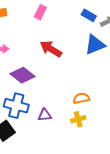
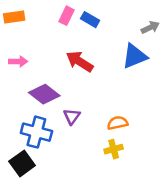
blue rectangle: (89, 15) -> (90, 20), moved
purple triangle: (45, 115) -> (72, 116), moved, turned -48

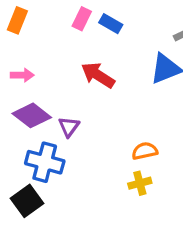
orange rectangle: (14, 17) -> (17, 20), turned -60
purple diamond: (44, 94) -> (32, 115), moved
purple triangle: (72, 116) -> (69, 127), moved

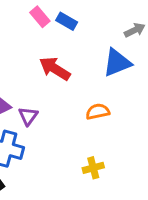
pink rectangle: (82, 19) -> (40, 17), turned -66
orange semicircle: (145, 151) -> (98, 112), moved

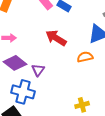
orange semicircle: (98, 112) -> (85, 57), moved

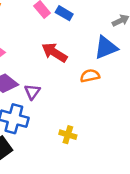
yellow cross: (82, 105) -> (68, 135), moved, turned 32

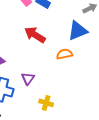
purple triangle: (32, 92) -> (28, 78), moved

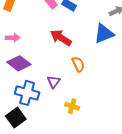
orange semicircle: (64, 54) -> (78, 64), moved, turned 77

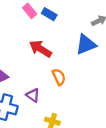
purple triangle: (54, 82) -> (33, 95), turned -32

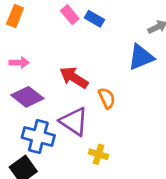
red arrow: (40, 49) -> (74, 78), moved
purple triangle: (33, 95) -> (74, 121), size x1.6

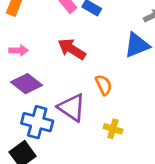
red arrow: (74, 78) -> (72, 49), moved
yellow cross: (99, 154) -> (113, 129), moved

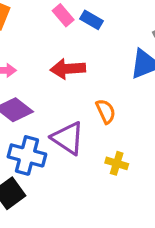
red arrow: (72, 49) -> (68, 69), turned -36

